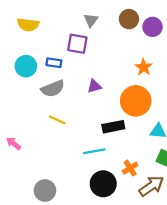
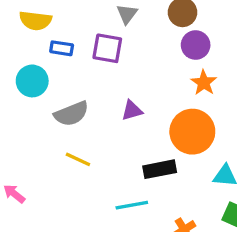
purple circle: (153, 27) -> (196, 45), moved
blue rectangle: (54, 63) -> (62, 48), moved

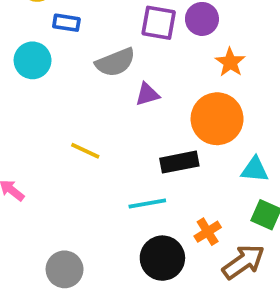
purple circle: (196, 45) -> (202, 19), moved
purple square: (107, 48) -> (159, 23), moved
gray semicircle: (71, 114) -> (115, 62), moved

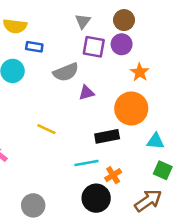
orange cross: (208, 232) -> (113, 175), moved

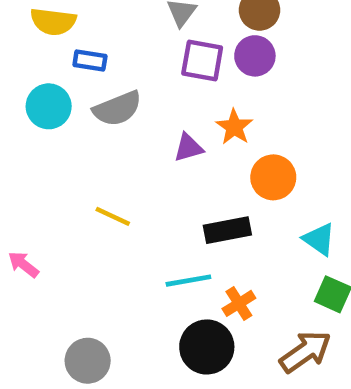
gray semicircle: (66, 72) -> (117, 109), moved
orange star: (140, 72) -> (234, 127), moved
orange circle: (131, 108) -> (273, 177), size x0.7
cyan triangle: (156, 141) -> (319, 239), turned 30

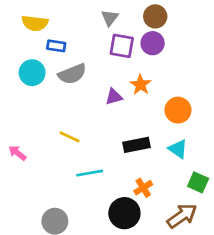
orange circle: (273, 177) -> (178, 110), moved
cyan triangle: (319, 239) -> (178, 149), moved
pink arrow: (23, 264) -> (17, 153), moved
cyan line: (188, 281) -> (90, 173), moved

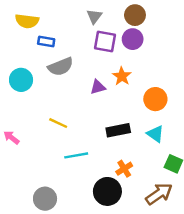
cyan circle: (32, 73) -> (21, 80), moved

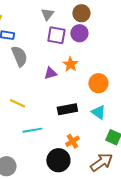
gray semicircle: (61, 67) -> (19, 56), turned -90

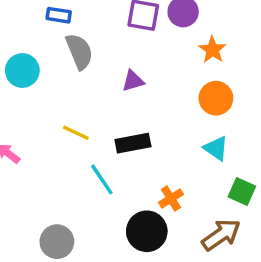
orange star: (70, 64) -> (212, 50), moved
black rectangle: (67, 109) -> (133, 143), moved
cyan line: (32, 130) -> (102, 179), turned 66

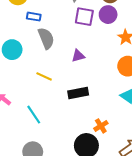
yellow line: (76, 133) -> (44, 76), moved
cyan line: (102, 179) -> (34, 115), moved

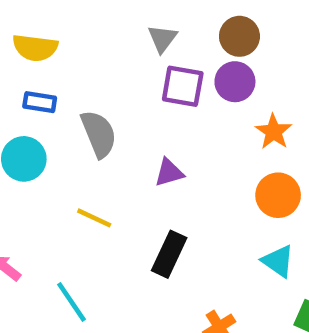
blue rectangle: (34, 17) -> (40, 102), moved
black rectangle: (78, 93) -> (169, 254), turned -54

